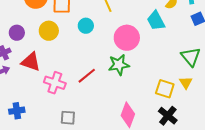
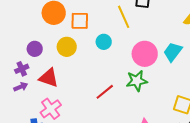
cyan trapezoid: (156, 21) -> (173, 52), moved, turned 65
pink cross: (55, 83) -> (51, 109), moved, turned 35

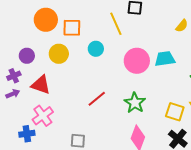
cyan trapezoid: (173, 52) -> (165, 59), turned 45
green star: (137, 81) -> (135, 103), moved, turned -30

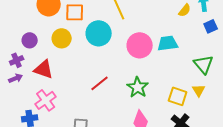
cyan circle: (96, 49) -> (99, 33), size x1.6

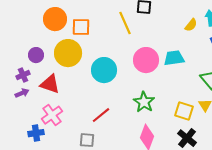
cyan circle: (99, 33) -> (104, 70), moved
yellow circle: (62, 38) -> (68, 53), size x1.4
red line: (100, 83) -> (101, 115), moved

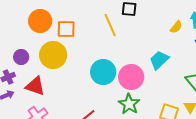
cyan trapezoid: (174, 58) -> (159, 60), turned -35
pink circle: (146, 60) -> (131, 77), moved
cyan circle: (104, 70) -> (103, 72), moved

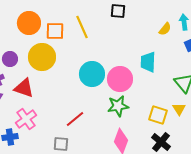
yellow line: (110, 25) -> (82, 27), moved
cyan trapezoid: (159, 60) -> (148, 62), turned -45
green star: (129, 104) -> (118, 106), turned 30

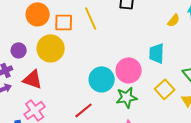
cyan circle: (92, 74) -> (102, 79), moved
yellow square: (158, 115) -> (165, 89), moved, turned 30

